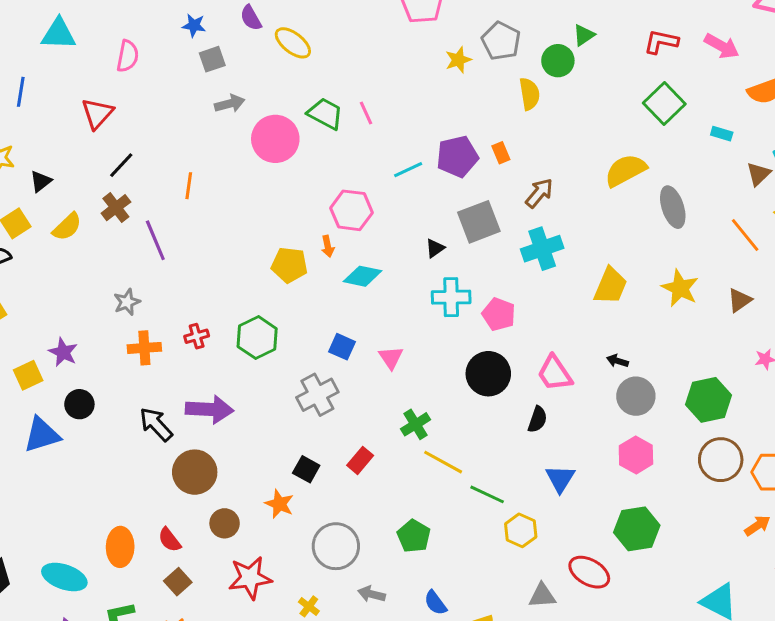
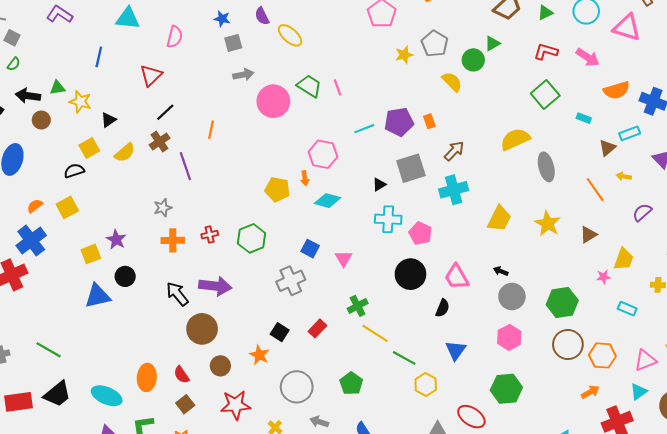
yellow semicircle: (529, 94) -> (452, 82), turned -40

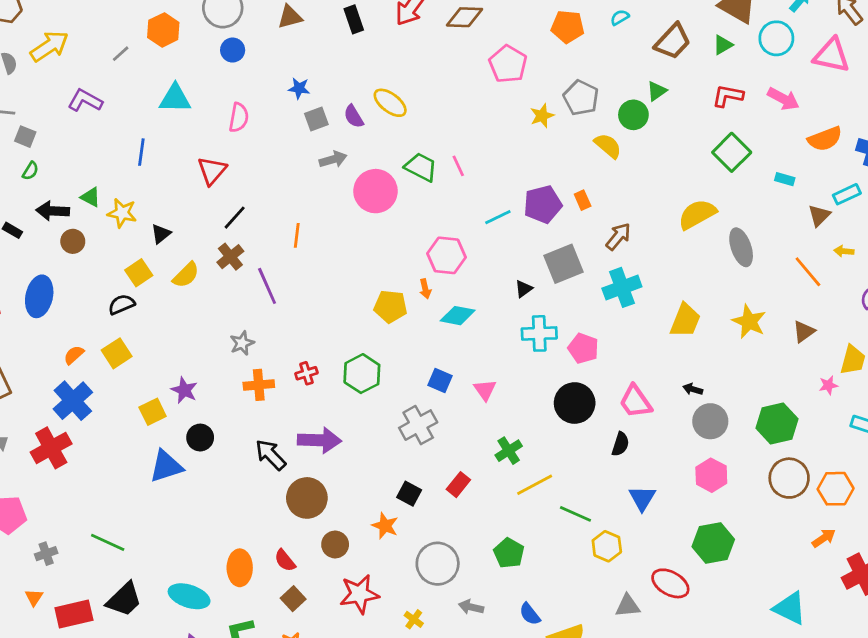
purple semicircle: (262, 16) -> (354, 116), moved
green triangle: (57, 88) -> (90, 197), turned 42
yellow line: (375, 333) -> (535, 485), turned -56

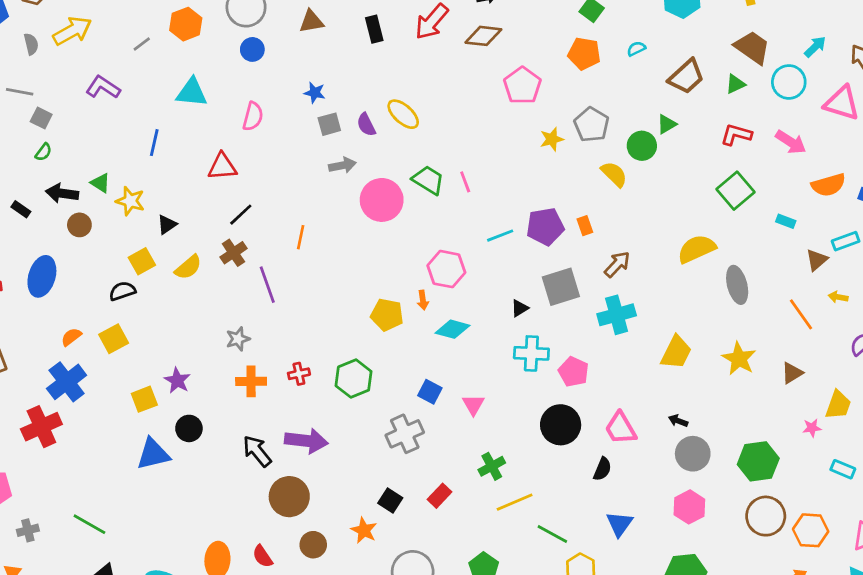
red triangle: (212, 171) -> (222, 167), turned 40

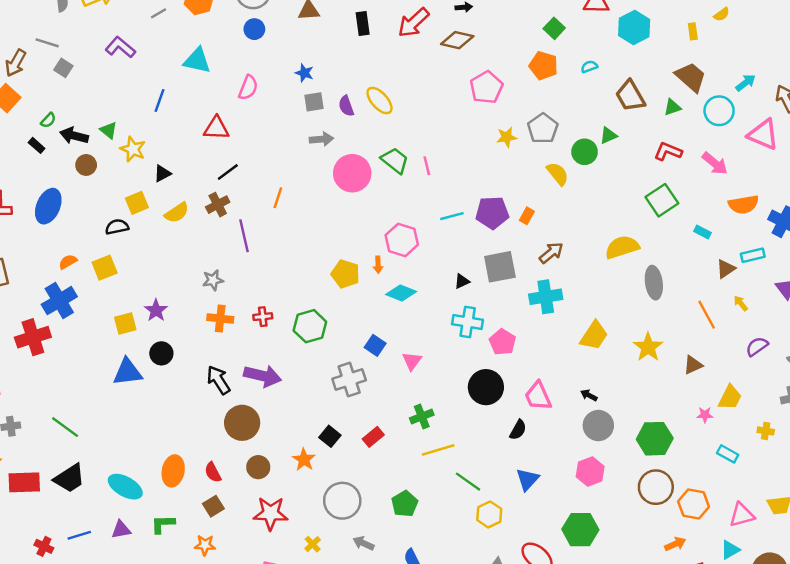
brown trapezoid: (686, 77) -> (630, 96), turned 96
green semicircle: (43, 152) -> (48, 120), moved
orange rectangle: (585, 226) -> (527, 216), turned 42
yellow arrow: (838, 297) -> (741, 303), turned 35

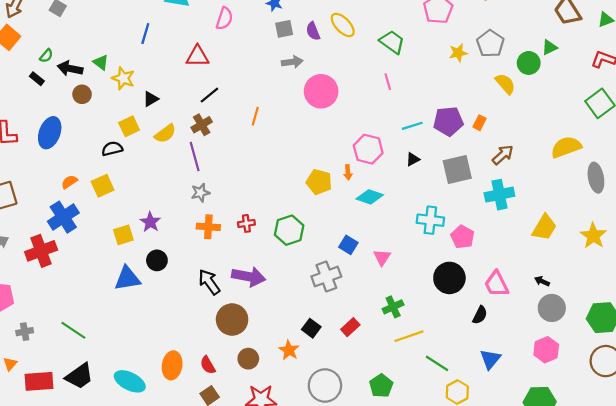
green trapezoid: (395, 160) -> (392, 42), moved
purple line: (244, 236) -> (195, 157), moved
black triangle: (462, 281) -> (413, 159), moved

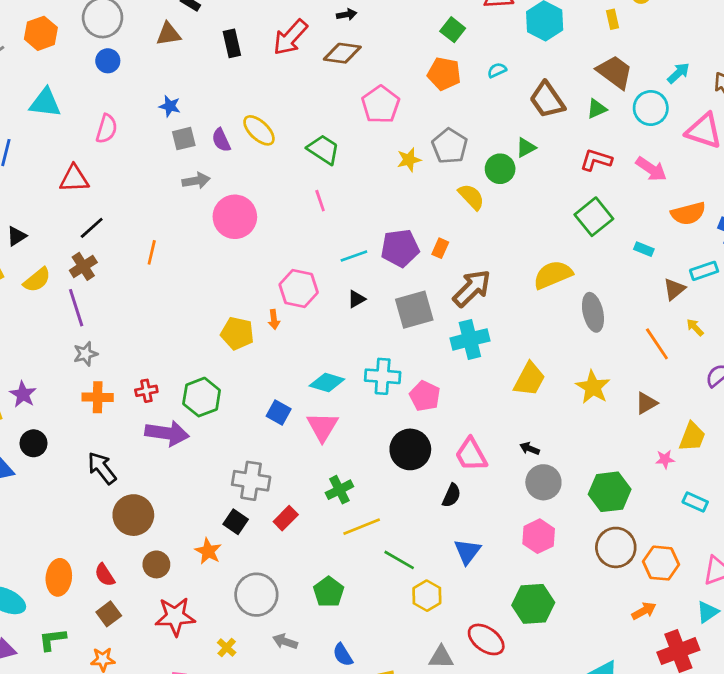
brown arrow: (503, 155) -> (472, 288), size x1.4
cyan diamond: (370, 197) -> (327, 382), moved
pink triangle: (382, 257) -> (322, 427), size x1.4
gray cross: (326, 276) -> (251, 481), moved, turned 32
purple arrow: (249, 277) -> (167, 433), moved

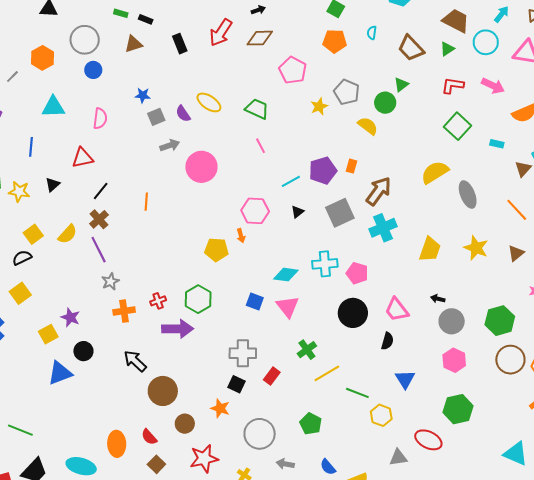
cyan semicircle: (497, 70) -> (372, 33), turned -48
black triangle: (17, 236) -> (53, 185), moved

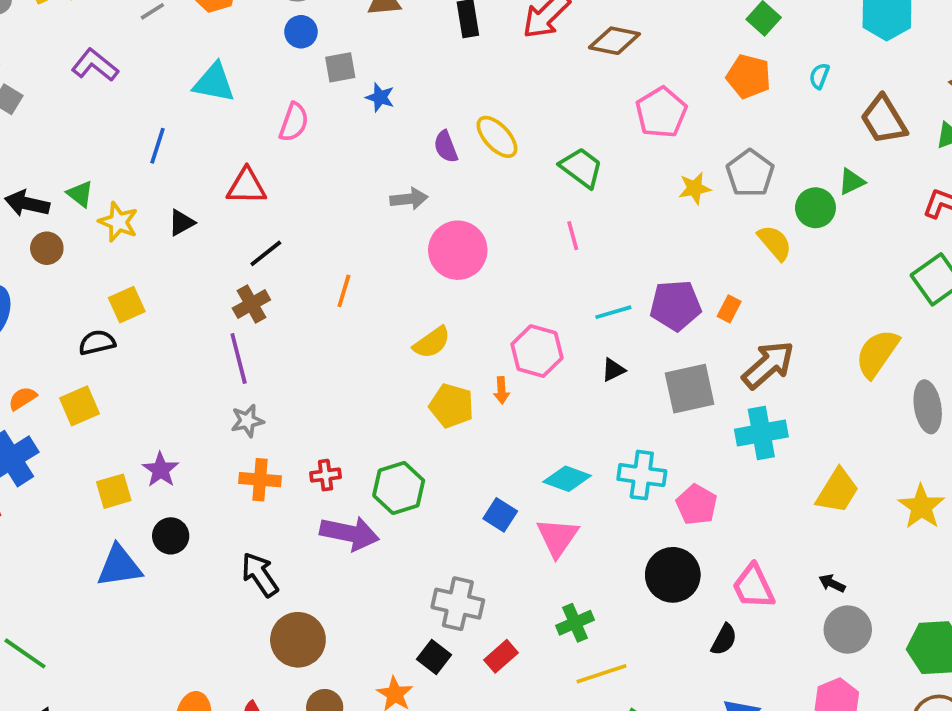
gray square: (156, 117) -> (340, 67), moved
yellow semicircle: (435, 172) -> (877, 353), turned -36
yellow semicircle: (68, 234) -> (432, 342), moved

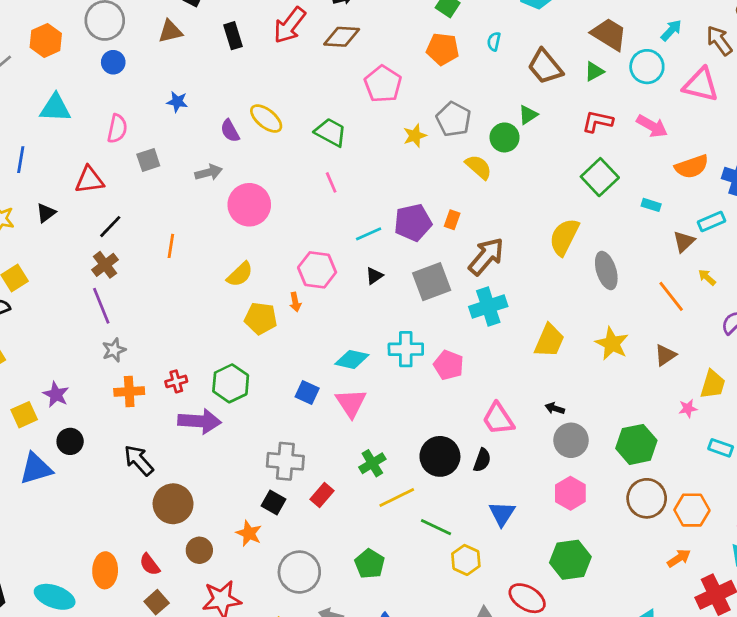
gray square: (340, 67) -> (148, 160), moved
black circle: (673, 575) -> (440, 456), moved

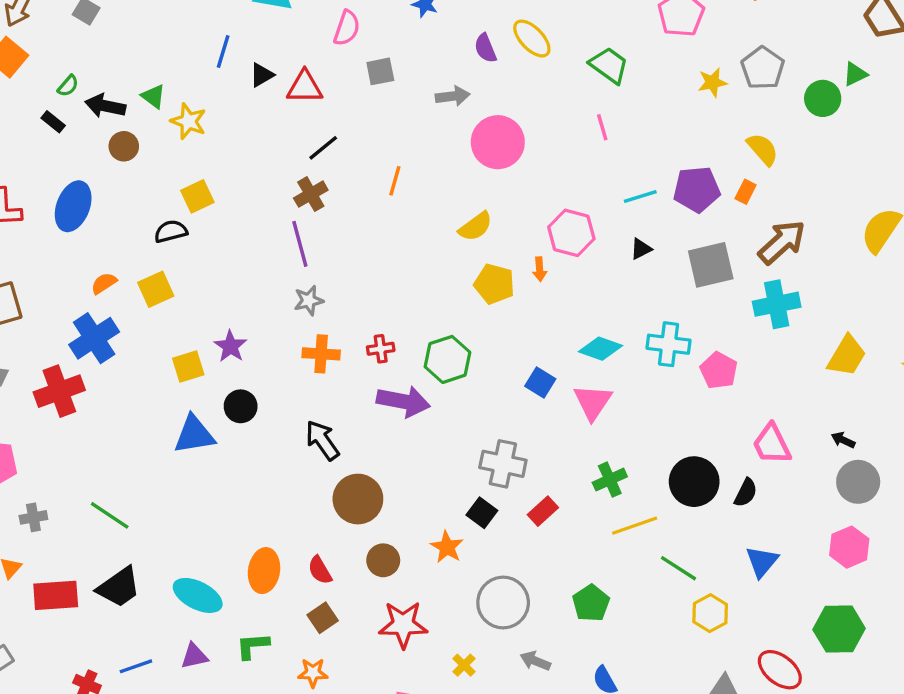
yellow semicircle: (479, 167) -> (763, 149), moved
black triangle: (46, 213) -> (262, 75), moved

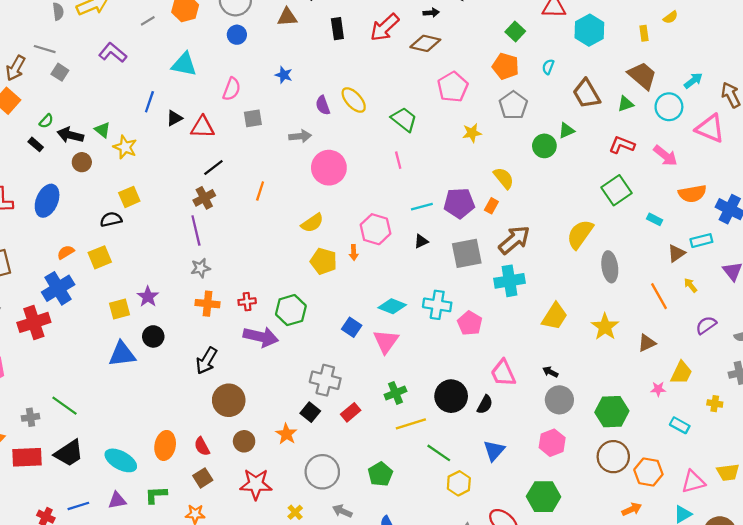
gray pentagon: (763, 68) -> (513, 105), moved
black arrow: (322, 440) -> (206, 361), turned -116
gray cross: (33, 517) -> (31, 417), moved

